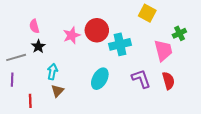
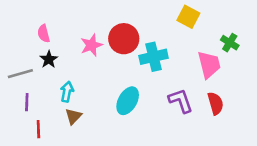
green cross: (179, 33) -> (230, 43), turned -32
purple line: (12, 80) -> (27, 102), moved

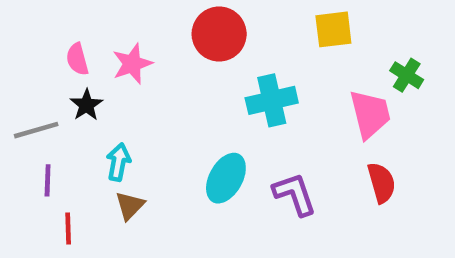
yellow square: (188, 17) -> (333, 29), turned -35
red circle: (124, 39) -> (219, 34), moved
pink star: (91, 45) -> (132, 64), moved
purple L-shape: (181, 101) -> (295, 194), moved

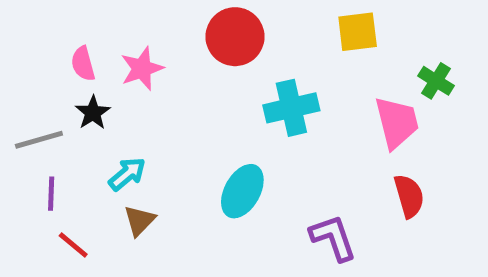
cyan arrow: (118, 162) -> (127, 174), turned 39
purple L-shape: (295, 194) -> (333, 238), moved
red line: (68, 228) -> (73, 245), turned -48

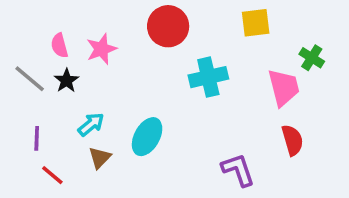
gray line: (39, 140) -> (30, 79), moved, turned 56
cyan ellipse: (242, 191) -> (147, 137), moved

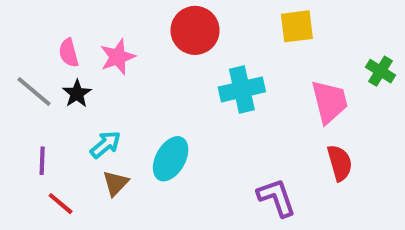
green cross: (312, 58) -> (380, 71), moved

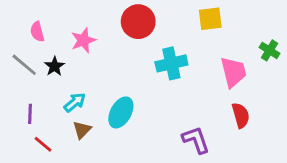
pink semicircle: (69, 53) -> (37, 32), moved

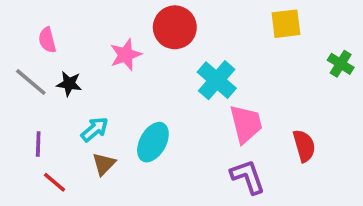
yellow square: (210, 19) -> (286, 24), moved
pink star: (83, 40) -> (126, 55), moved
cyan cross: (171, 63) -> (217, 80), turned -36
black star: (55, 66) -> (69, 84), turned -30
pink trapezoid: (233, 72) -> (246, 124), moved

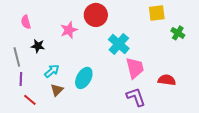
green cross: (341, 64) -> (178, 33), moved
gray line: (31, 82) -> (17, 57), moved, turned 36
red semicircle: (304, 146) -> (167, 80), turned -66

